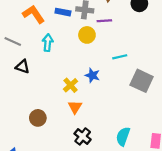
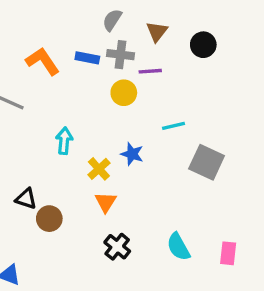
cyan arrow: (48, 43) -> (64, 141), moved
black triangle: (23, 67) -> (26, 199), moved
cyan semicircle: (123, 136) -> (178, 247), turned -48

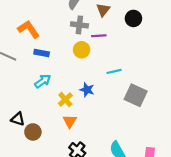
blue rectangle: (87, 58) -> (42, 53), moved
cyan arrow: (64, 141) -> (43, 81), turned 49

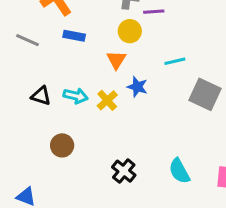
cyan arrow: (43, 81) -> (76, 96), moved, turned 49
black triangle: (18, 119) -> (41, 96), moved
orange triangle: (70, 121) -> (116, 60), moved

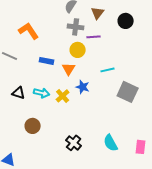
blue rectangle: (74, 36) -> (47, 61), moved

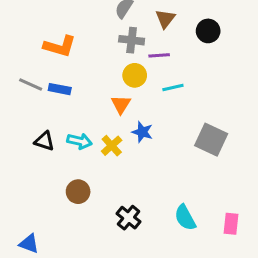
orange L-shape: (29, 31) -> (60, 46), turned 140
blue rectangle: (47, 61) -> (60, 89), moved
cyan line: (108, 70) -> (173, 88), moved
brown circle: (33, 126) -> (78, 192), moved

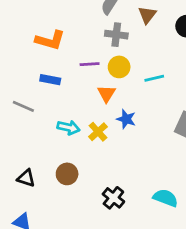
purple line: (159, 55) -> (90, 64), moved
gray line: (31, 85) -> (23, 106), moved
black triangle: (44, 141) -> (26, 178), moved
cyan semicircle: (185, 218) -> (166, 198), turned 140

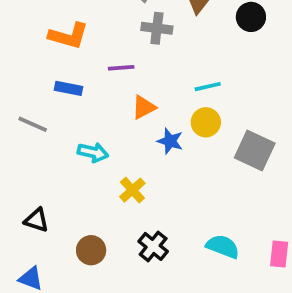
yellow circle: (119, 67) -> (206, 122), moved
orange triangle: (106, 94) -> (144, 107), turned 30
yellow cross: (98, 132) -> (132, 190), moved
brown circle: (67, 174) -> (91, 250), moved

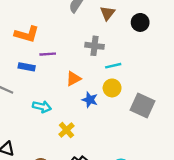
gray cross: (157, 28) -> (95, 46), moved
purple line: (121, 68) -> (48, 54), moved

